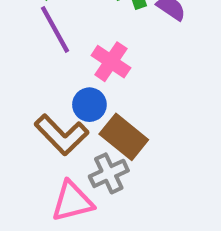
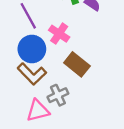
blue circle: (89, 105) -> (32, 49), moved, size x1.5
brown rectangle: (124, 137) -> (77, 64), moved

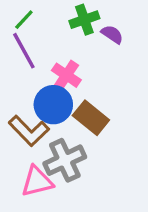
blue circle: (32, 49) -> (53, 105), moved
gray cross: (58, 95) -> (65, 160), size x1.4

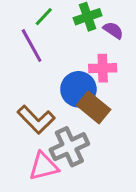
green line: (24, 20) -> (44, 17), moved
pink cross: (66, 75) -> (103, 68), moved, turned -36
blue circle: (53, 105) -> (78, 89), moved

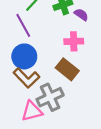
blue circle: (78, 89) -> (24, 56), moved

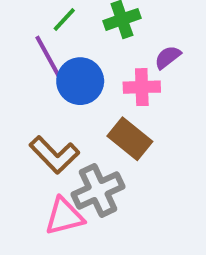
purple semicircle: (81, 15) -> (168, 57), moved, turned -72
blue circle: (24, 56) -> (80, 81), moved

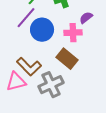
purple line: (48, 57) -> (26, 18), turned 70
pink triangle: (64, 216) -> (16, 82), moved

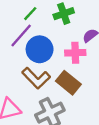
brown L-shape: (29, 67) -> (36, 78), moved

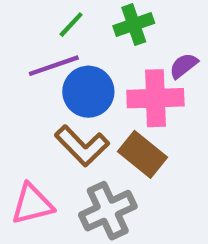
purple line: (21, 35) -> (54, 66), turned 30
pink cross: (75, 53) -> (155, 98), size x1.4

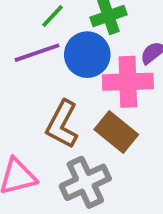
blue circle: (88, 92) -> (87, 55), moved
brown L-shape: (82, 146) -> (62, 124), turned 72

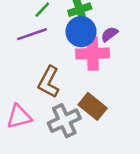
blue circle: (87, 55) -> (81, 32), moved
brown rectangle: (116, 132) -> (93, 106), moved

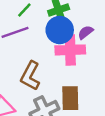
brown rectangle: (93, 106) -> (70, 98), turned 50

